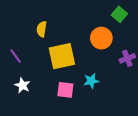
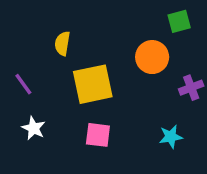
green square: (119, 14) -> (179, 21), turned 35
cyan star: (91, 81) -> (171, 137), moved

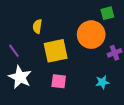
orange circle: (152, 57) -> (91, 35), size x1.4
white star: (34, 128) -> (20, 77), size x1.6

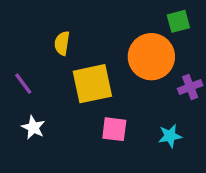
white star: (20, 77) -> (33, 127), size x0.6
pink square: (59, 81) -> (114, 129), moved

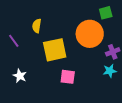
purple line: (23, 84) -> (14, 41), moved
cyan star: (170, 136) -> (110, 71), moved

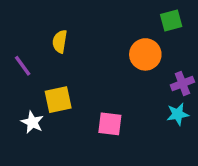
orange circle: (90, 34) -> (145, 54), size x0.7
yellow square: (55, 50) -> (58, 100), moved, size x0.7

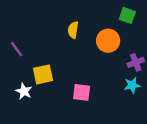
green square: (171, 21) -> (127, 15), turned 35
yellow semicircle: (60, 42) -> (73, 30), moved

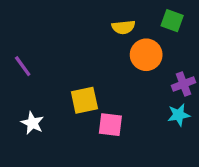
yellow semicircle: (73, 30) -> (123, 27), moved, turned -105
yellow square: (43, 74) -> (84, 100), moved

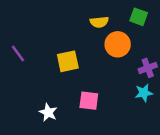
yellow square: (84, 100) -> (68, 61), moved
white star: (32, 123) -> (48, 112), moved

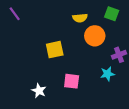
purple line: (18, 53) -> (15, 14), moved
cyan star: (144, 93) -> (107, 74), moved

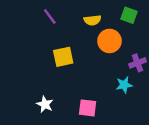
purple line: (15, 14) -> (50, 17), moved
pink square: (72, 81) -> (88, 108), moved

